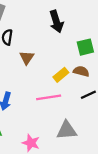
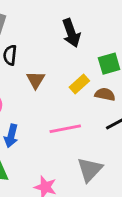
yellow rectangle: (61, 75) -> (79, 84), moved
gray triangle: (67, 130) -> (90, 170), turned -40

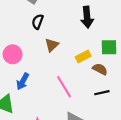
pink line: (65, 129) -> (64, 87), turned 55

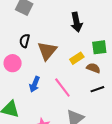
black semicircle: (38, 22) -> (25, 41), moved
brown triangle: (52, 45) -> (47, 51), size x1.5
blue arrow: (23, 81) -> (35, 84), moved

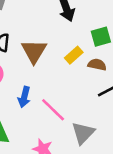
pink line: (62, 88) -> (53, 110), moved

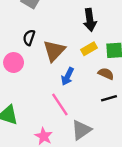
yellow rectangle: (74, 55) -> (89, 49), moved
blue arrow: (24, 97) -> (67, 76), moved

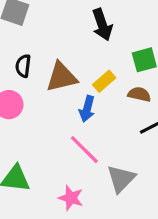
yellow rectangle: (89, 49) -> (104, 81), moved
brown triangle: (54, 51) -> (61, 77), turned 45

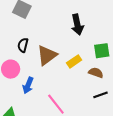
brown triangle: (61, 77) -> (47, 55), turned -30
blue arrow: (87, 109) -> (28, 85), moved

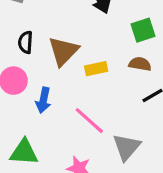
yellow rectangle: (74, 61) -> (96, 69), moved, turned 32

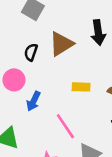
brown triangle: (63, 51) -> (61, 44), moved

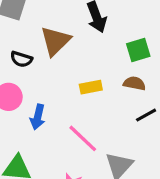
black semicircle: (31, 52) -> (21, 59), turned -78

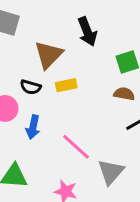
black semicircle: (21, 59) -> (31, 87), moved
yellow rectangle: (91, 87) -> (66, 85), moved

